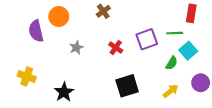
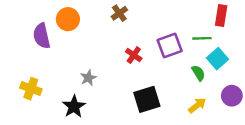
gray star: (76, 48) -> (88, 78), moved
green semicircle: (172, 63) -> (198, 73), turned -64

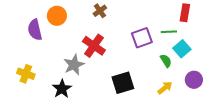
red cross: (134, 55) -> (94, 46), moved, size x1.6
gray star: (88, 78) -> (74, 65), size x1.5

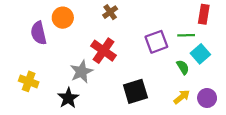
purple circle: (194, 80) -> (207, 98), moved

